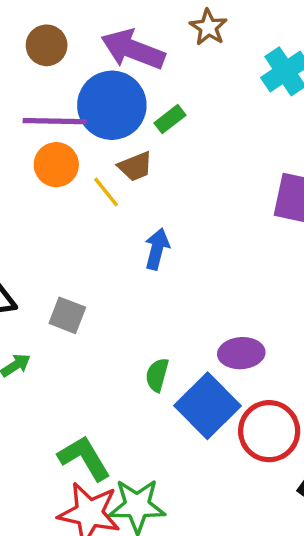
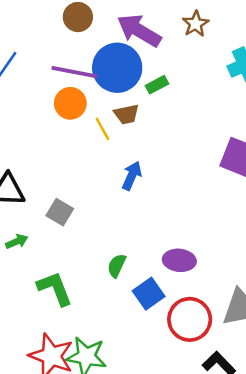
blue square: (207, 406) -> (149, 294), size x0.7
green L-shape: (84, 458) -> (55, 288), moved

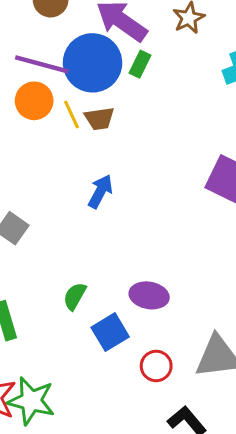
green rectangle: (157, 85) -> (140, 64), moved, turned -40
yellow line: (102, 129) -> (72, 115), moved
red circle: (190, 319) -> (156, 366), size x0.6

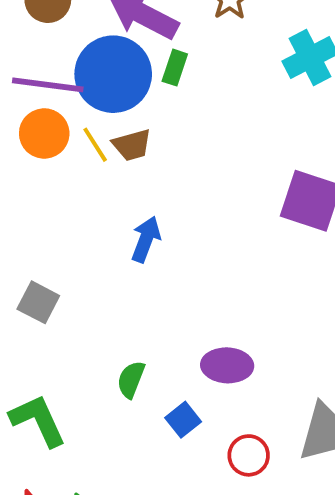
blue square: (110, 332) -> (183, 420), size x0.7

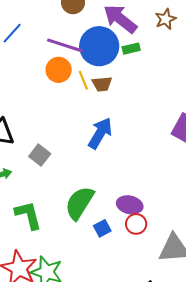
green rectangle: (175, 68) -> (131, 49), turned 48
blue arrow: (146, 239) -> (100, 133), size x1.4
green semicircle: (131, 379) -> (79, 203), size x1.8
red circle: (249, 455) -> (136, 224), moved

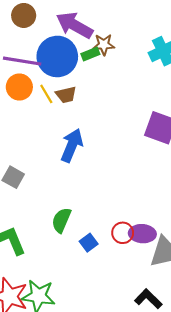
brown star: (166, 19) -> (104, 45), moved, turned 30
green semicircle: (79, 203) -> (61, 220), size x0.7
purple ellipse: (130, 205) -> (142, 234), moved

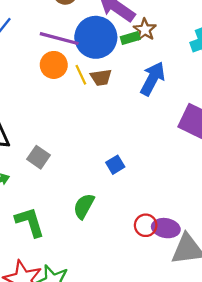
brown star: (104, 45) -> (145, 30), turned 30
blue arrow: (72, 145) -> (153, 79), moved
blue square: (89, 243) -> (115, 165), moved

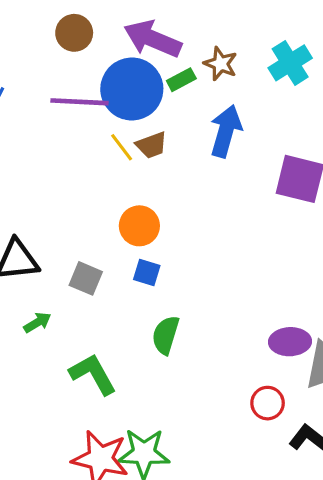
brown star: (145, 30) -> (221, 64), moved
orange circle: (54, 65) -> (139, 226), moved
blue square: (115, 165) -> (147, 272), moved, turned -30
red circle: (146, 225) -> (268, 403), moved

